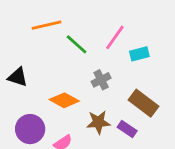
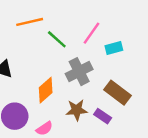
gray cross: (101, 80) -> (79, 72), size x1.5
orange diamond: (64, 100) -> (46, 90), turned -70

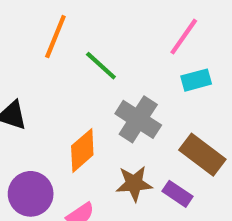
orange line: (30, 22) -> (55, 37), turned -55
pink line: (92, 33) -> (184, 37), moved
gray cross: (79, 72) -> (138, 119), turned -30

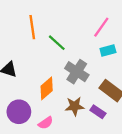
orange line: (55, 37) -> (32, 27), turned -30

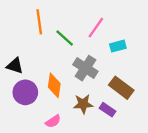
pink line: (101, 27) -> (96, 28), moved
orange diamond: (47, 88) -> (54, 85), turned -40
purple circle: (19, 112) -> (25, 92), moved

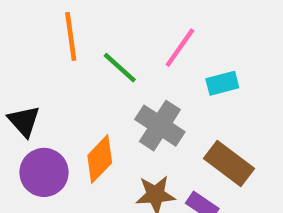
black triangle: (15, 66) -> (24, 121), turned 30
orange diamond: (54, 85) -> (100, 159), turned 35

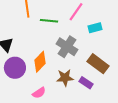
green line: (120, 68) -> (49, 21), turned -36

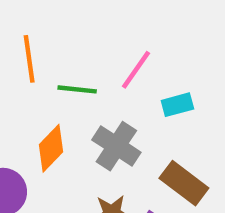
orange diamond: (40, 62) -> (51, 148), moved

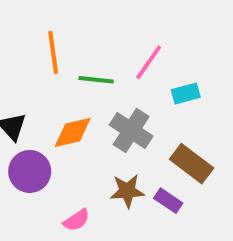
orange diamond: (51, 148) -> (73, 132), turned 33

